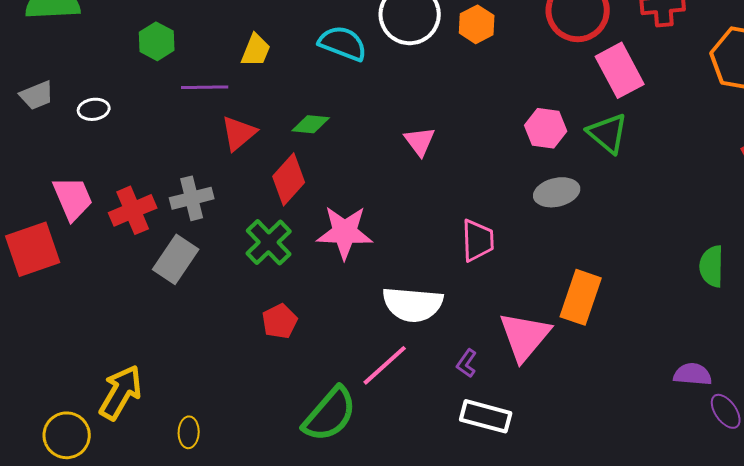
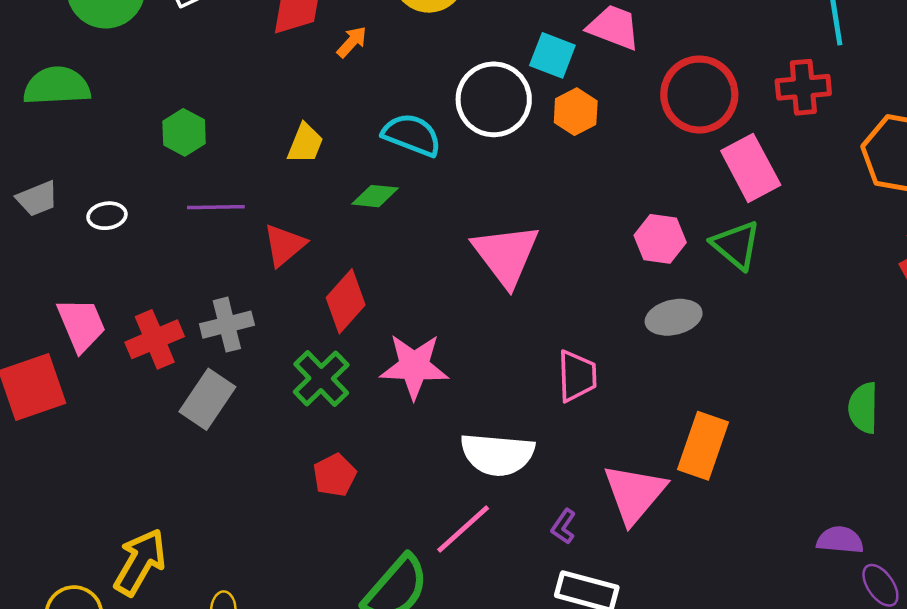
purple line: (205, 87) -> (216, 207), moved
green diamond: (311, 124) -> (375, 196), moved
pink triangle: (420, 141) -> (506, 255), size x1.8

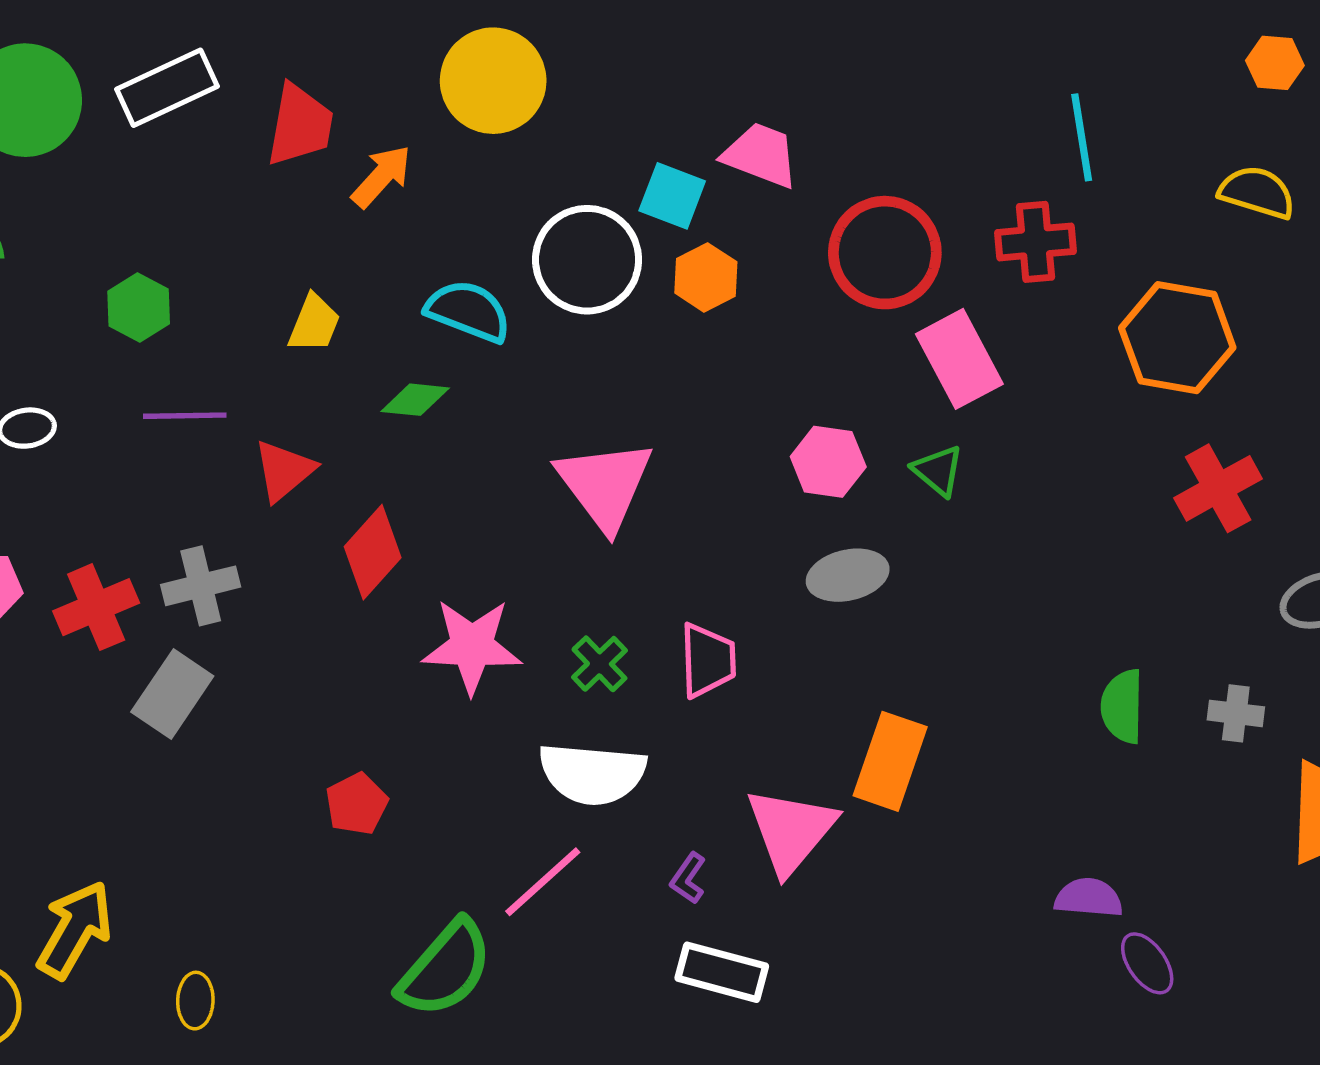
orange arrow: (352, 42) -> (381, 176), size x1.4
green triangle: (736, 245) -> (938, 471), size x0.7
green cross: (321, 378) -> (599, 664), moved, size x0.7

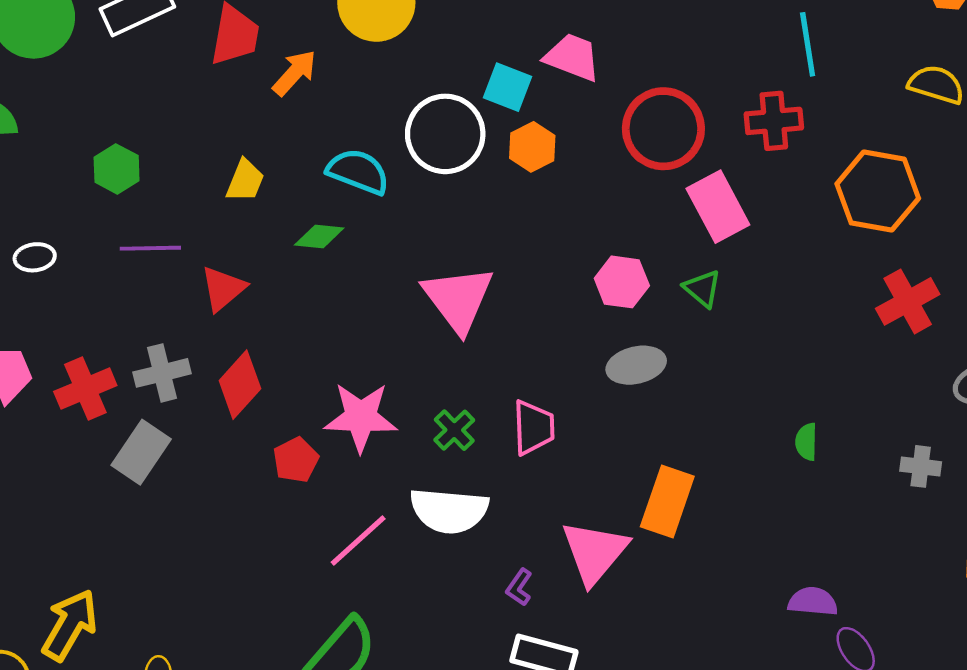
red diamond: (373, 552) -> (240, 385), moved
green semicircle: (1122, 706) -> (806, 442), moved, size x0.7
red pentagon: (357, 804) -> (296, 460), moved
pink line: (543, 882) -> (358, 540), moved

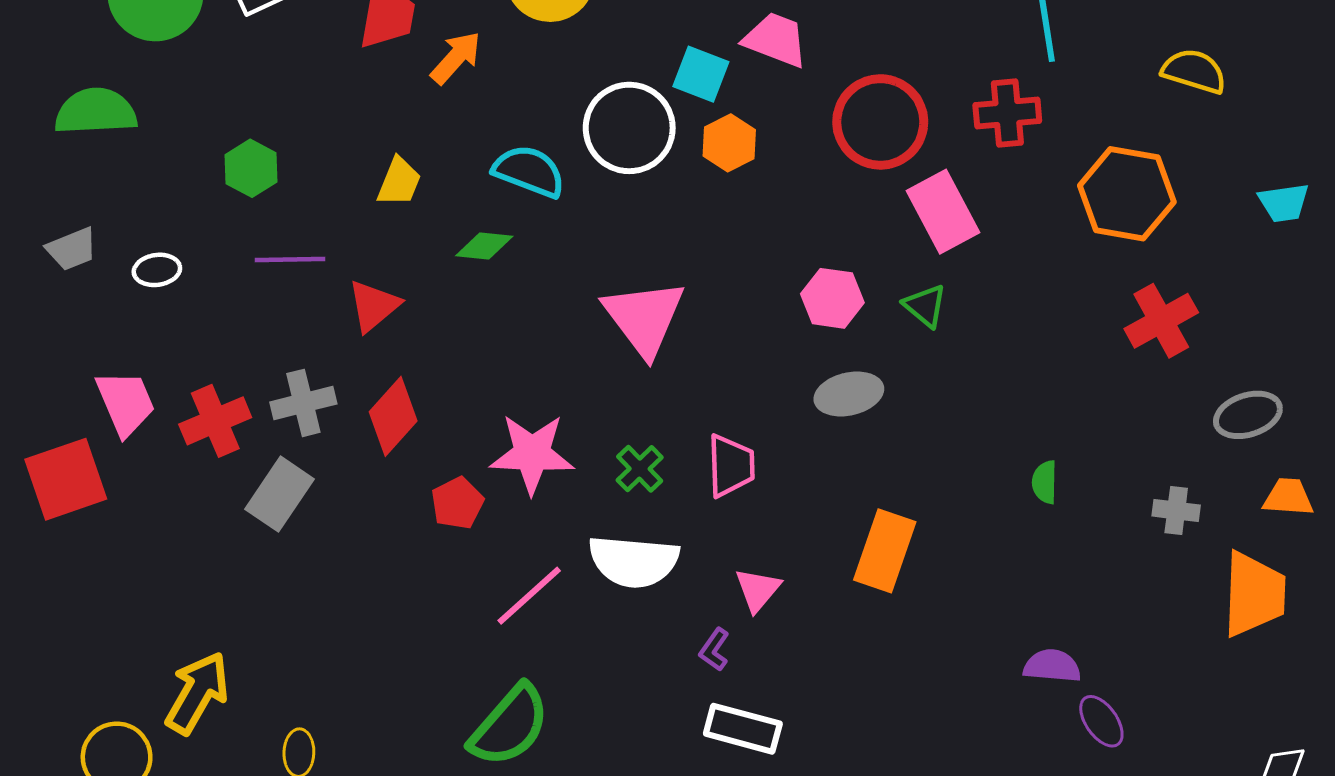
pink triangle: (595, 552) -> (758, 590), moved, size x0.6

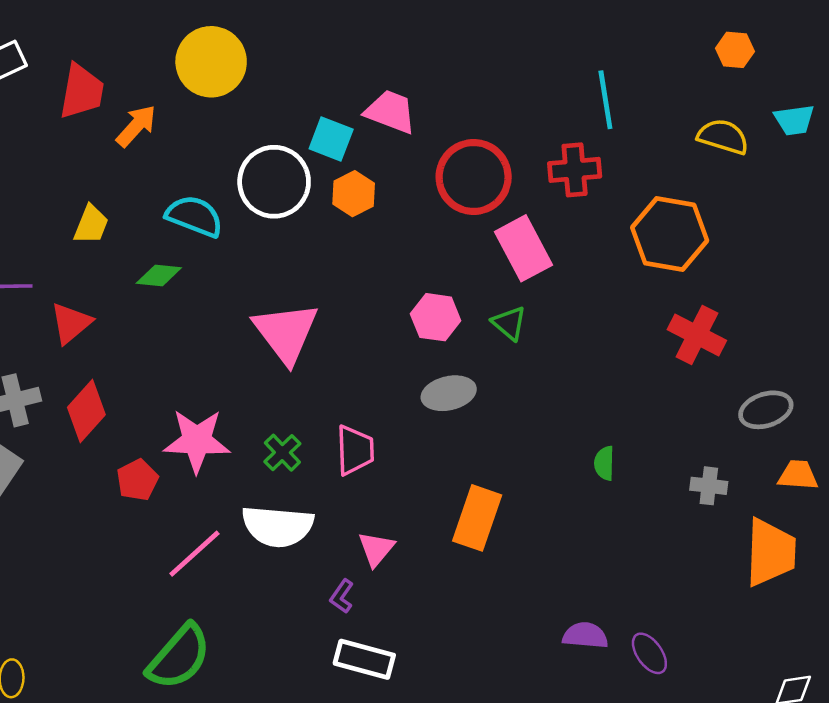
cyan trapezoid: (1284, 203) -> (794, 120), moved
red cross: (1161, 321) -> (697, 335), turned -34
purple semicircle: (1052, 666) -> (585, 636), moved

